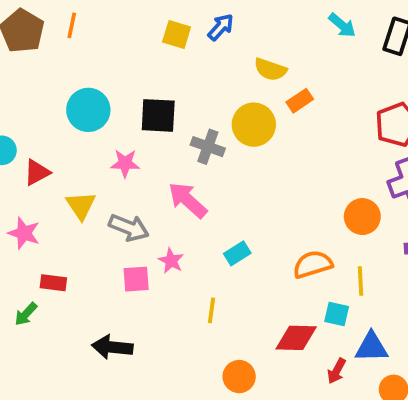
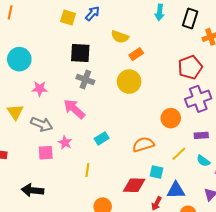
cyan arrow: (342, 25) -> (160, 12), turned 56
black square: (158, 115) -> (80, 53), moved
yellow circle: (254, 125) -> (129, 82), moved
yellow line: (360, 281) -> (179, 154), moved, turned 49

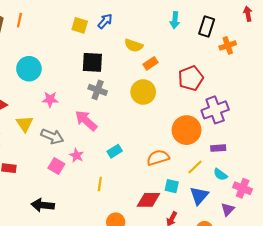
red pentagon: (190, 67) -> (191, 78), moved
orange circle: (171, 118) -> (187, 130), size x1.4
pink square: (46, 153) -> (56, 166), turned 35
blue triangle: (176, 190) -> (199, 196), moved, turned -48

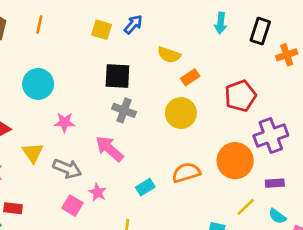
orange line: (19, 20) -> (39, 24), moved
orange semicircle: (158, 158) -> (186, 173), moved

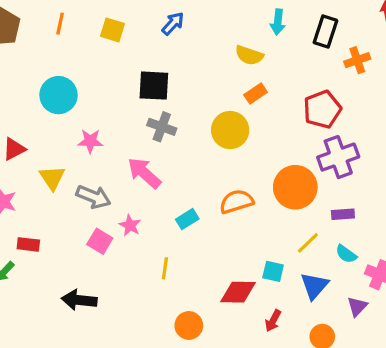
yellow square: (102, 30) -> (113, 30), moved
yellow semicircle: (169, 55) -> (249, 55), moved
orange rectangle: (190, 77) -> (256, 93), moved
red pentagon: (240, 96) -> (322, 109), moved

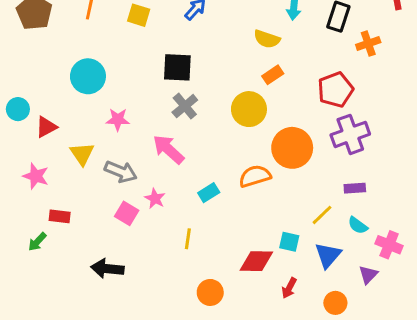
gray cross: (162, 127) -> (185, 106), turned 30
orange circle: (295, 187) -> (292, 148), moved

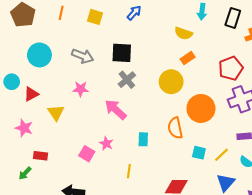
cyan circle: (88, 76) -> (39, 55), moved
gray arrow: (121, 172) -> (83, 56), moved
orange semicircle: (255, 176) -> (175, 128), turned -85
cyan rectangle: (209, 193) -> (143, 139), turned -56
cyan square: (289, 242) -> (199, 153), moved

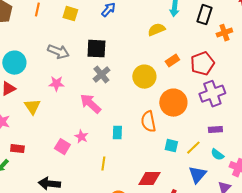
yellow semicircle: (183, 33) -> (156, 30), turned 138
cyan circle: (39, 55) -> (14, 63), moved
orange rectangle: (188, 58) -> (172, 61), moved

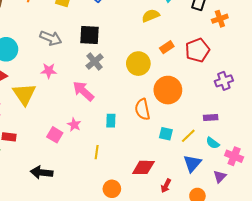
purple cross: (212, 94) -> (224, 81), moved, size x0.7
yellow triangle: (32, 107) -> (24, 94), size x1.4

